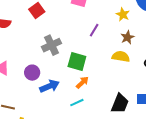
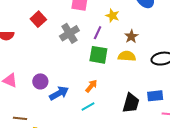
yellow star: (123, 14) -> (112, 16), moved
gray cross: (52, 45) -> (69, 33), moved
green square: (77, 62) -> (98, 55), moved

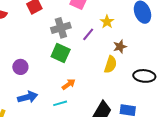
green square: (98, 55) -> (61, 53), moved
yellow semicircle: (127, 56) -> (111, 65), turned 90
blue arrow: (59, 93) -> (28, 97), moved

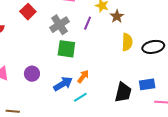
brown star: (120, 47) -> (117, 16), moved
yellow semicircle: (111, 65) -> (127, 42), moved
blue arrow: (28, 97) -> (63, 84), moved

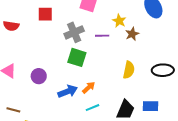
red square: (28, 12) -> (45, 14), turned 35
purple line: (88, 23) -> (102, 36), turned 56
yellow semicircle: (127, 42) -> (129, 70), moved
cyan line: (80, 97) -> (92, 108), moved

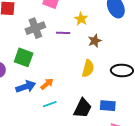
brown star: (132, 34) -> (95, 41), moved
green square: (77, 57) -> (24, 57), moved

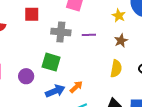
yellow star: (81, 19) -> (119, 16), moved
gray cross: (35, 28) -> (61, 32), turned 30

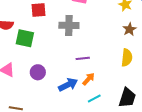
purple line: (89, 35) -> (83, 58), moved
green square: (51, 62) -> (25, 38), moved

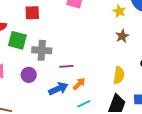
gray cross: (69, 25) -> (42, 50), moved
purple line: (83, 58) -> (66, 66), moved
yellow semicircle: (127, 58) -> (119, 75), moved

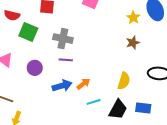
gray cross: (42, 50) -> (63, 39), moved
purple line: (66, 66) -> (66, 60), moved
cyan line: (84, 104) -> (94, 102), moved

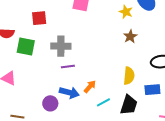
purple circle: (35, 68) -> (50, 103), moved
blue arrow: (62, 86) -> (69, 93), turned 42
blue rectangle: (143, 108) -> (152, 90), moved

